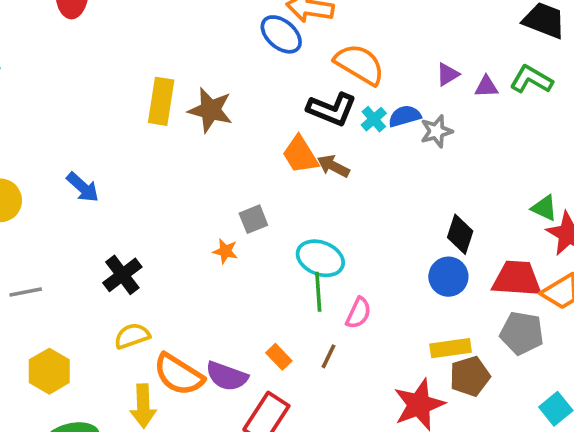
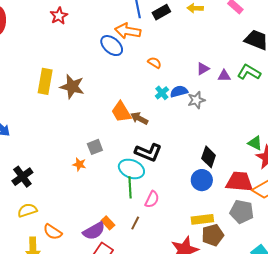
orange semicircle: (360, 64) -> (155, 63), size x0.5
black L-shape: (332, 109) -> (148, 152), moved
orange semicircle: (179, 375) -> (53, 232), size x0.7
purple semicircle: (227, 376) -> (94, 231), moved, turned -50

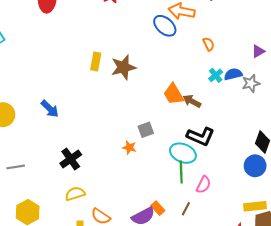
orange semicircle: (155, 63) -> (209, 44), turned 32
yellow rectangle: (45, 81) -> (96, 61), size x0.7
brown star: (72, 87) -> (123, 67), turned -30

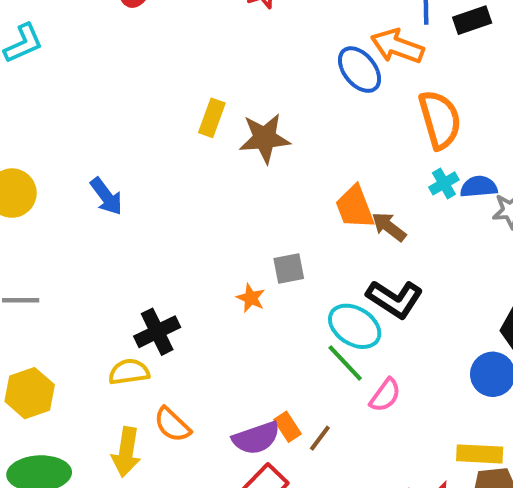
orange semicircle: (209, 44) -> (440, 120), size x2.0
black cross: (71, 159) -> (157, 332), moved
green line: (181, 172) -> (345, 363), turned -50
brown line: (186, 209) -> (320, 438), moved

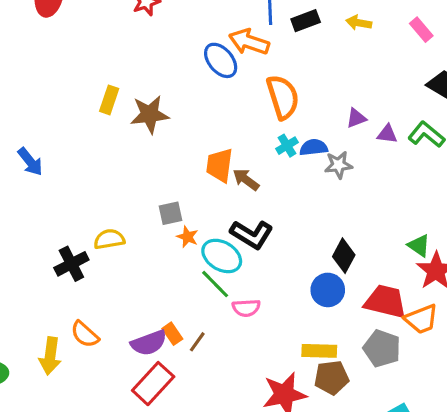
orange trapezoid: (355, 207) -> (220, 165), turned 30
orange star: (251, 298) -> (187, 237), moved
yellow semicircle: (129, 372) -> (109, 239), moved
pink semicircle: (385, 395) -> (246, 308), turned 52

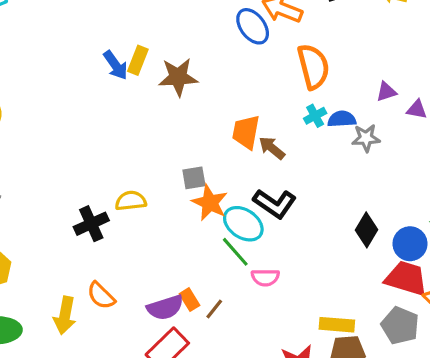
blue arrow: (30, 162) -> (115, 65), moved
orange star: (187, 237) -> (210, 203), size x1.6
blue circle: (328, 290) -> (410, 244), moved

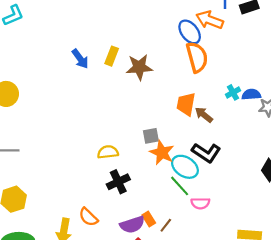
blue arrow: (115, 65) -> (80, 59), moved
orange semicircle: (313, 67) -> (197, 57), moved
black cross: (91, 224) -> (118, 182), moved

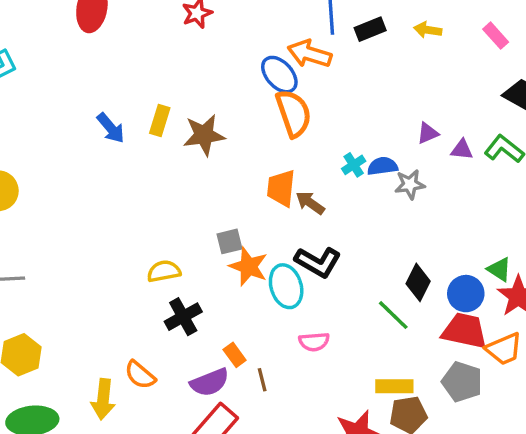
cyan ellipse: (185, 167) -> (286, 286), turned 44
green line: (180, 186) -> (393, 315), moved
orange rectangle: (149, 219) -> (235, 355), moved
brown line: (166, 225) -> (262, 380), turned -48

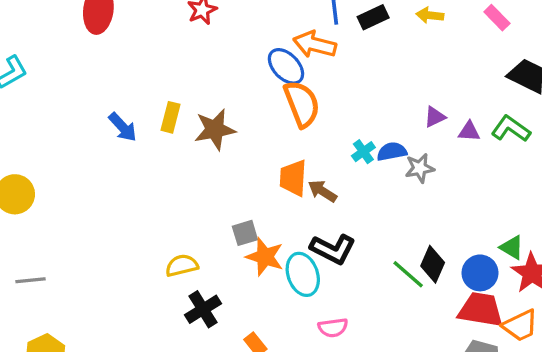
green line: (393, 315) -> (408, 274), moved

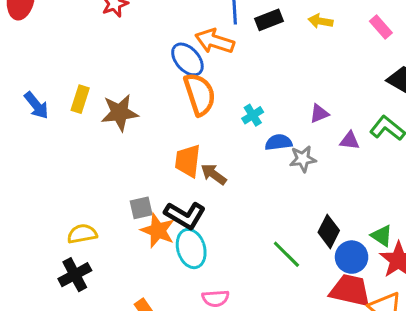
purple triangle: (469, 131) -> (350, 141), moved
cyan cross: (363, 152) -> (253, 115), moved
black L-shape: (333, 249) -> (185, 215), moved
black diamond: (433, 264) -> (329, 231), moved
black cross: (203, 309) -> (75, 275), moved

